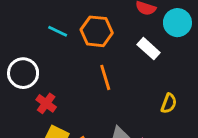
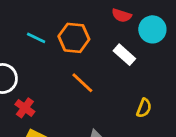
orange line: (105, 77) -> (82, 83), turned -30

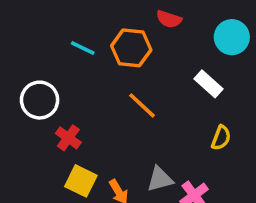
red semicircle: (122, 15) -> (169, 19), moved
white rectangle: (124, 55) -> (208, 84), moved

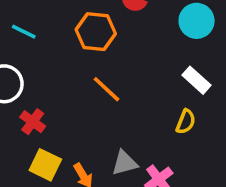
cyan line: (83, 48) -> (24, 32), moved
white rectangle: (208, 84) -> (197, 80), moved

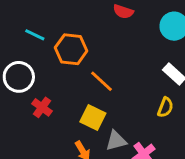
orange hexagon: (96, 32) -> (71, 49), moved
yellow square: (45, 165) -> (93, 118), moved

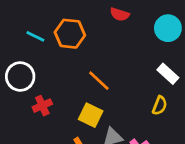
orange hexagon: (71, 49) -> (70, 34), moved
red cross: (42, 107) -> (42, 106), turned 30

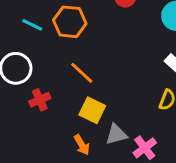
orange line: (99, 81) -> (82, 73), moved

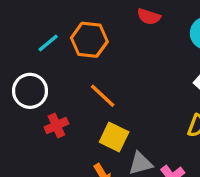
cyan line: (32, 25) -> (48, 43), turned -66

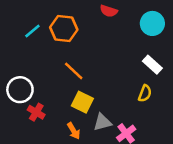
white circle: (30, 91) -> (20, 90), moved
red cross: (56, 125) -> (36, 112), moved, turned -35

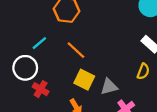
cyan line: (32, 31) -> (39, 43), moved
gray triangle: (102, 122) -> (109, 87), moved

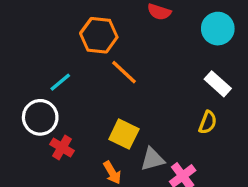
orange line: (76, 50) -> (124, 72), moved
gray triangle: (109, 87) -> (152, 159), moved

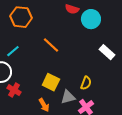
cyan circle: (218, 29) -> (91, 19), moved
orange hexagon: (99, 35) -> (21, 17), moved
yellow semicircle: (208, 122) -> (86, 83), moved

